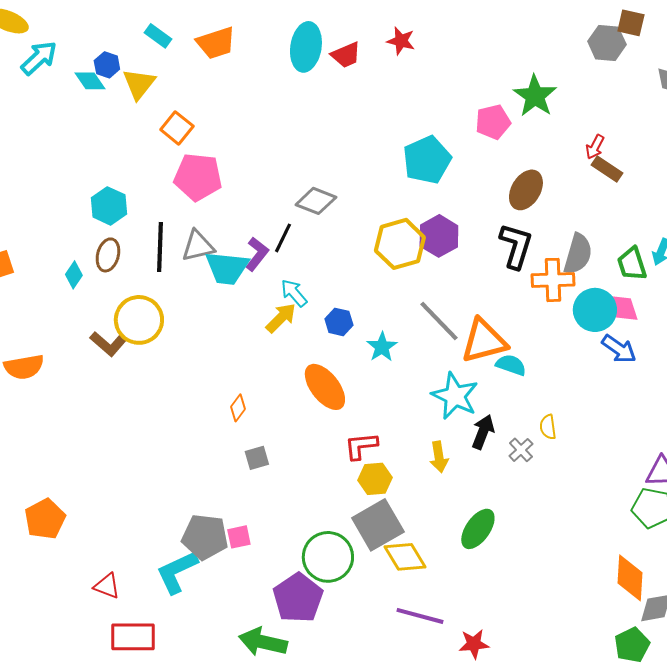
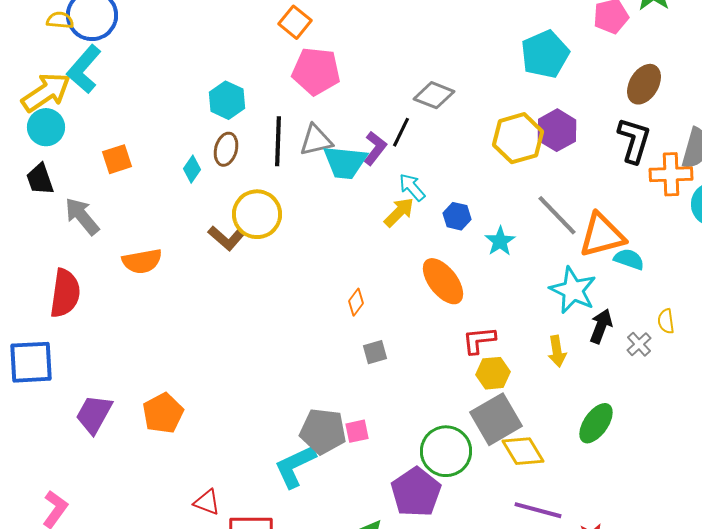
red triangle: (107, 586) -> (207, 502), moved

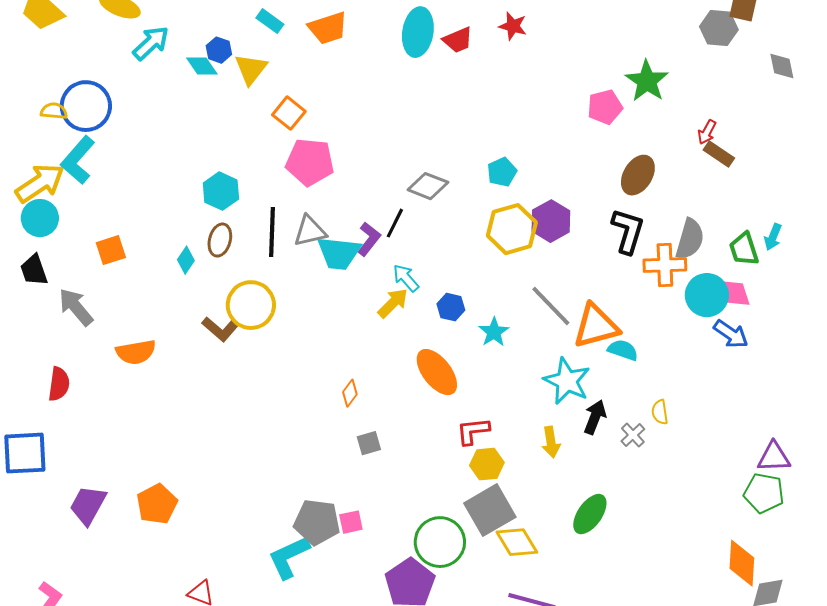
cyan pentagon: (545, 54) -> (502, 172), moved, size x0.6
red semicircle: (65, 293) -> (59, 384), size x0.7

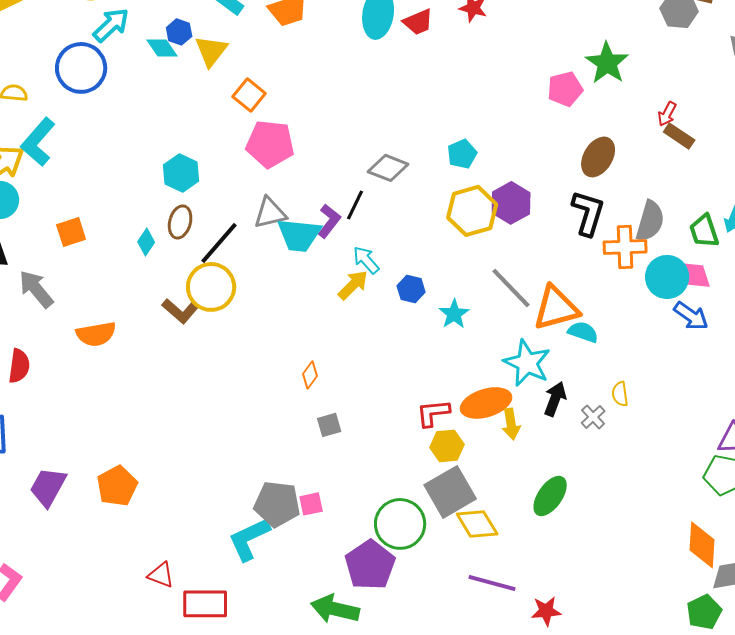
blue circle: (86, 106) -> (81, 68), moved
black line: (272, 232) -> (219, 243), moved, turned 39
orange ellipse: (437, 372) -> (486, 403), moved, turned -69

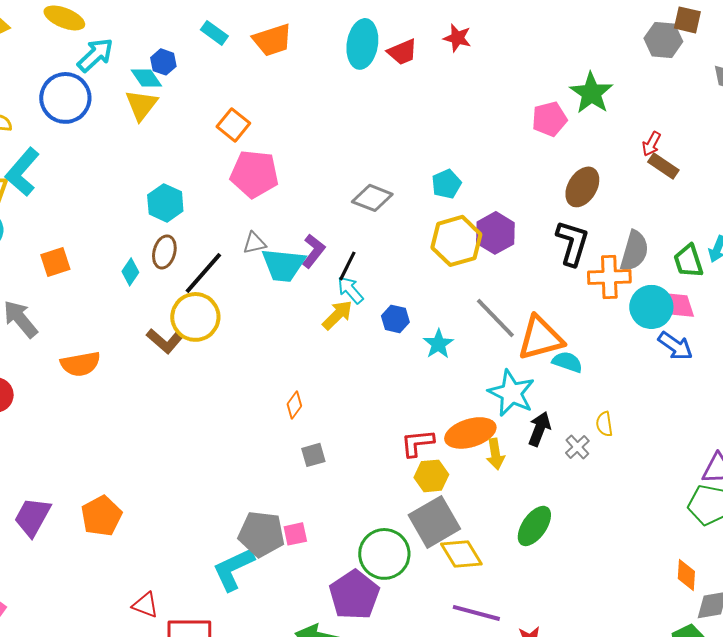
yellow triangle: (211, 51) -> (141, 105), moved
black line: (355, 205) -> (347, 266), moved
gray triangle: (270, 213) -> (254, 243), size x0.7
orange diamond: (702, 545) -> (686, 575), size x0.7

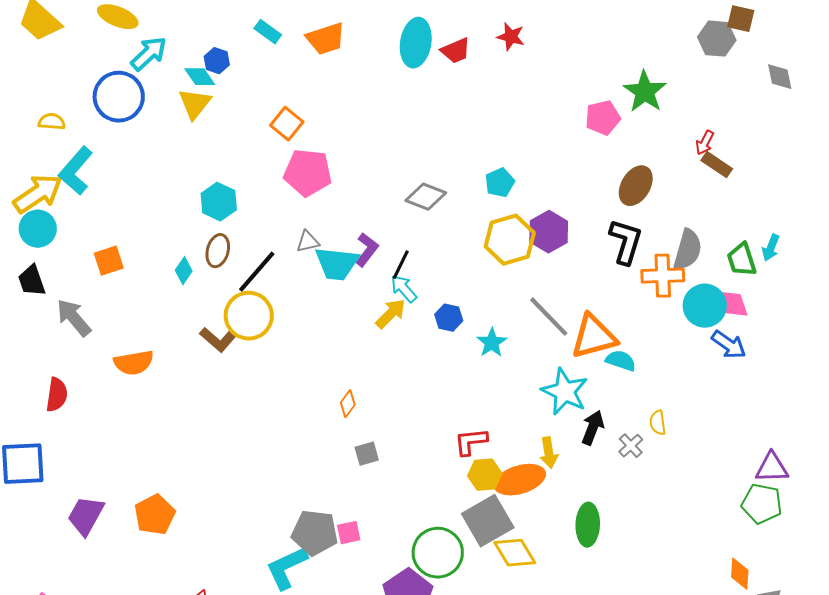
orange ellipse: (470, 433) -> (520, 480), moved
green ellipse: (534, 526) -> (588, 525), turned -33

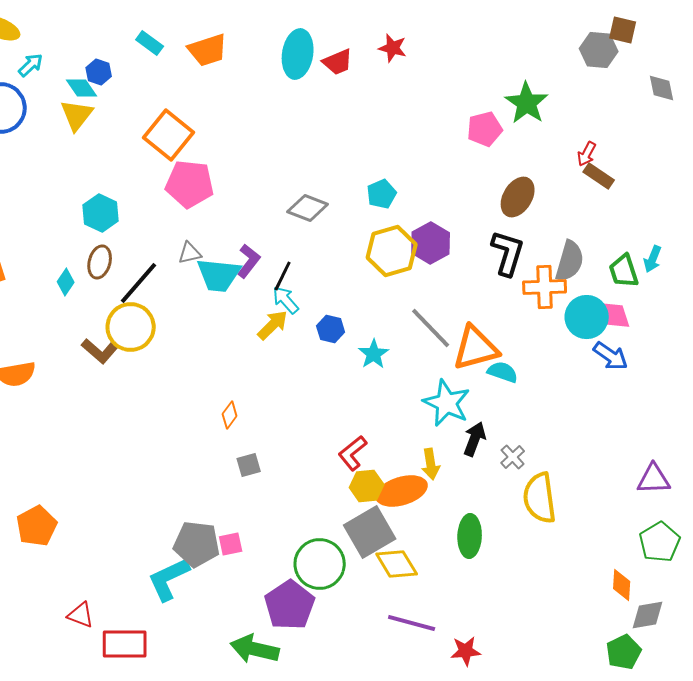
cyan arrow: (149, 54) -> (31, 65), size x0.7
orange square: (287, 124) -> (169, 135), size x1.5
yellow semicircle: (658, 423) -> (540, 498), moved, size x2.0
red L-shape: (471, 442) -> (353, 453), turned -33
green pentagon: (762, 504) -> (660, 542), moved, turned 30

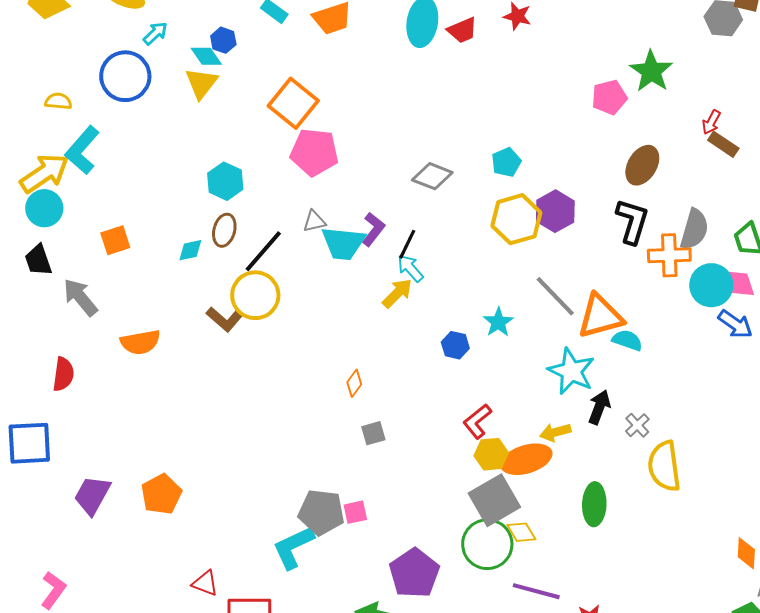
cyan diamond: (66, 282) -> (190, 250), turned 44
blue hexagon: (331, 329) -> (455, 345), moved
yellow arrow: (431, 464) -> (555, 432), turned 84
green circle: (320, 564) -> (487, 544), moved
yellow diamond: (397, 564) -> (521, 532), size x0.7

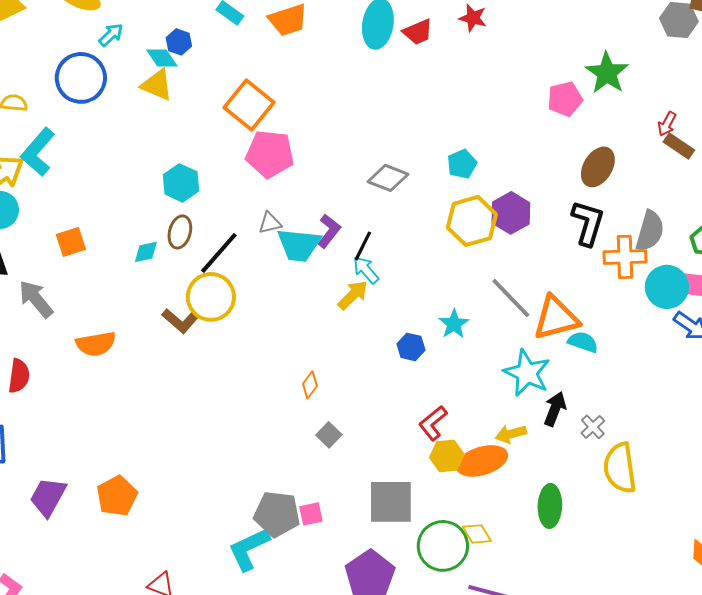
yellow triangle: (201, 83) -> (157, 85), turned -45
gray square: (373, 433) -> (329, 435), turned -30
gray square: (494, 500) -> (391, 502), moved, turned 30

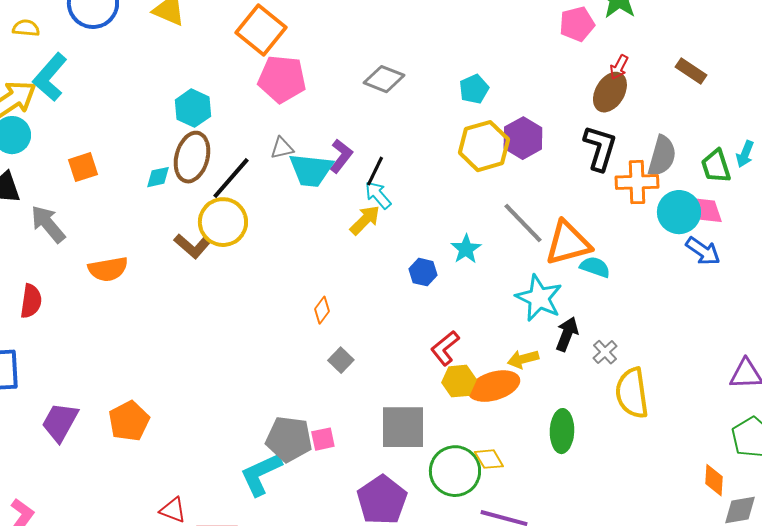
red arrow: (667, 124) -> (619, 67), moved
gray diamond: (388, 178) -> (384, 79), moved
brown ellipse: (180, 232) -> (192, 157), size x1.5

